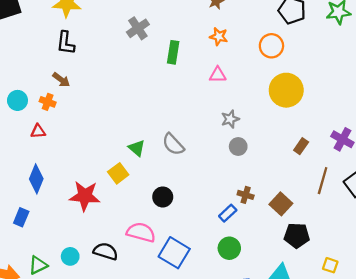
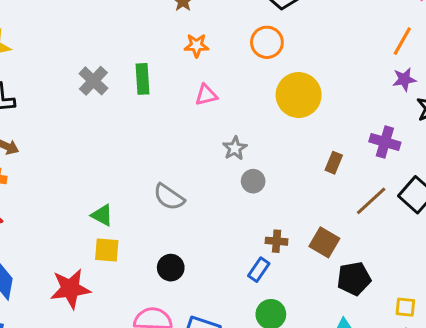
gray cross: (138, 28) -> (93, 81), moved
green triangle: (137, 148) -> (102, 215), moved
yellow square: (118, 173) -> (107, 250), turned -36
brown line: (323, 181) -> (371, 201), turned 44

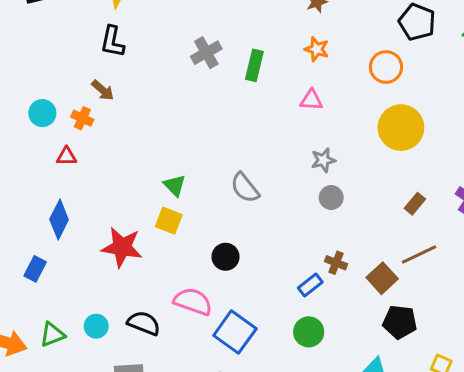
brown line: (371, 201) -> (419, 255), moved

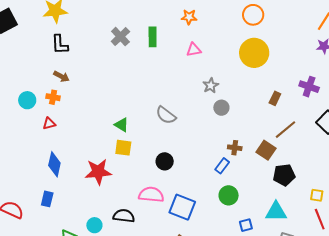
orange circle: (386, 67) -> (253, 15), moved

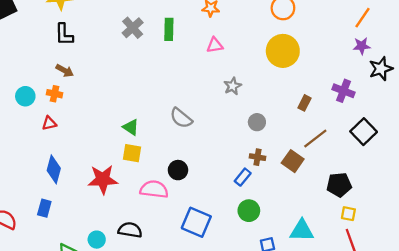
gray circle: (221, 108) -> (257, 122), moved
black pentagon: (284, 175) -> (339, 185), moved
pink semicircle: (151, 195) -> (154, 189), moved

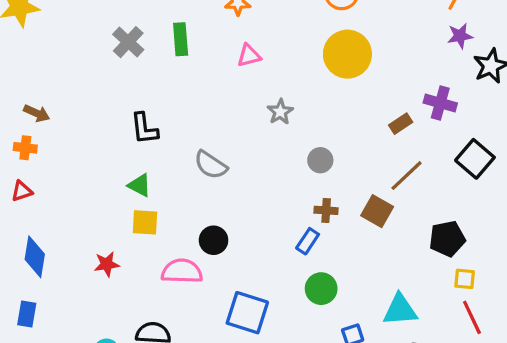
black L-shape: (64, 34) -> (144, 129), moved
brown rectangle: (305, 103) -> (401, 124), moved, turned 35
red star: (103, 179) -> (107, 264), size x0.6

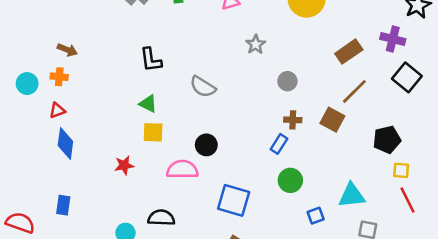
purple cross: (440, 103) -> (393, 39), moved
brown rectangle: (401, 124) -> (349, 52), size x1.5
blue diamond: (35, 257) -> (65, 143), moved

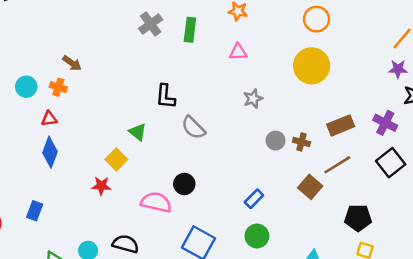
black L-shape: (151, 60) -> (165, 96), moved
brown cross: (293, 120) -> (301, 142), moved
yellow square: (153, 132) -> (116, 159), moved, turned 30

